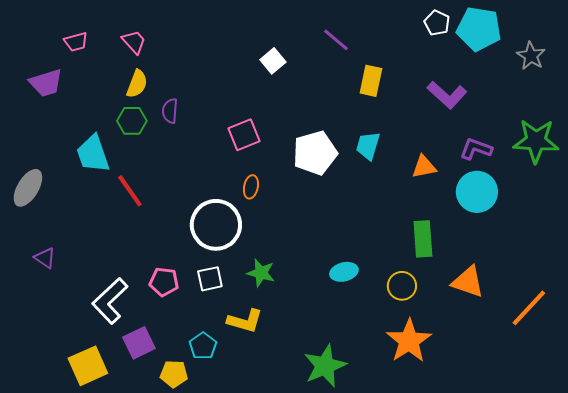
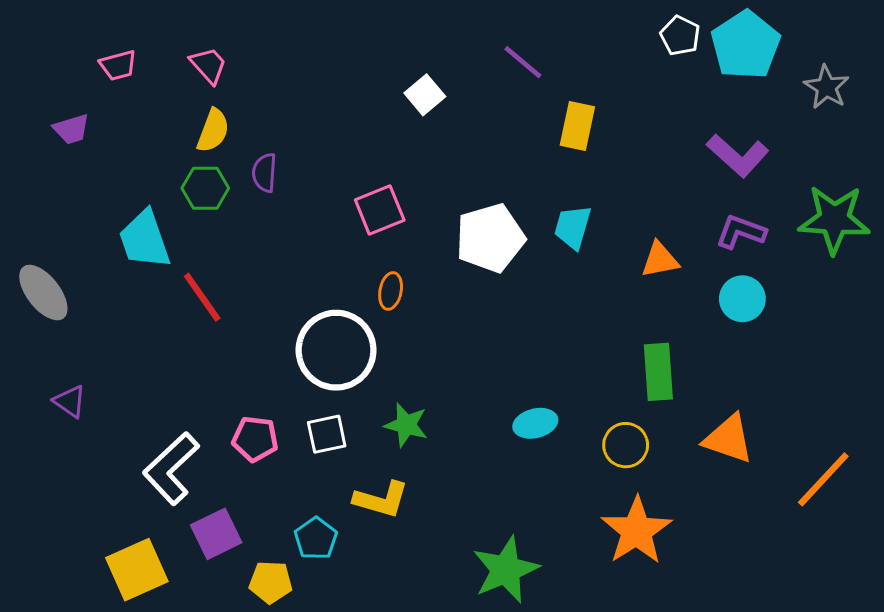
cyan pentagon: (479, 29) -> (745, 45), turned 30
purple trapezoid: (46, 83) -> (71, 129), size x0.7
purple L-shape: (447, 95) -> (738, 156), moved
gray ellipse: (28, 188) -> (43, 293), turned -69
cyan circle: (477, 192) -> (742, 299), size x0.7

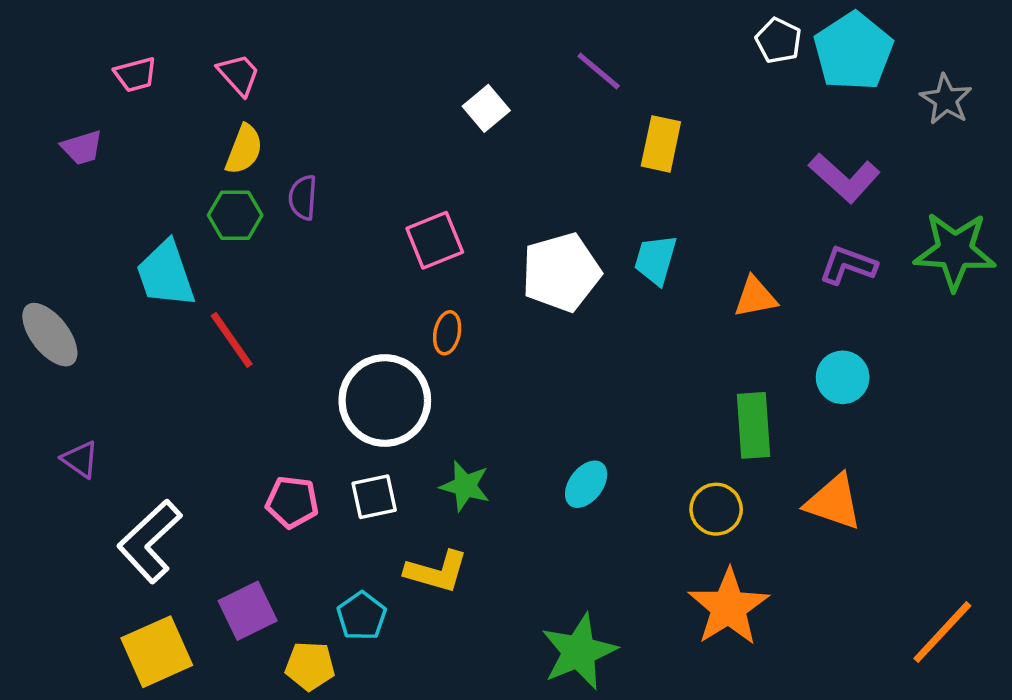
cyan circle: (742, 299) -> (843, 377), moved
cyan ellipse: (535, 423) -> (586, 484), moved, turned -39
white L-shape: (171, 468) -> (150, 541), moved
orange line: (823, 479) -> (942, 632), moved

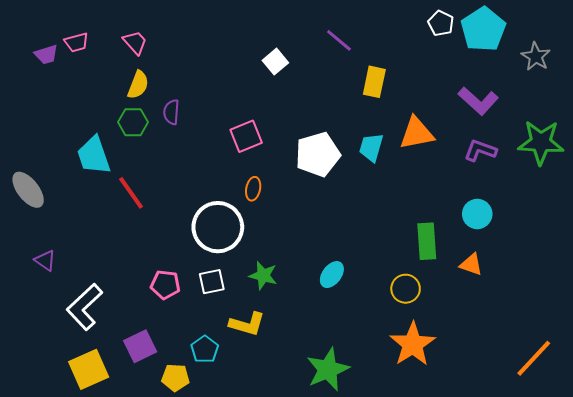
purple trapezoid: (82, 148) -> (46, 55), moved
orange triangle: (755, 297) -> (417, 133), moved, size x1.4
orange triangle: (834, 502) -> (471, 264), moved, size x0.7

